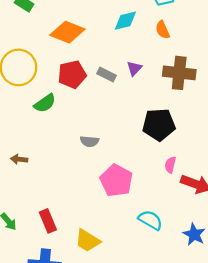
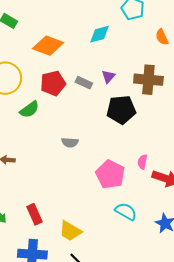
orange semicircle: (163, 30) -> (162, 37), moved
black pentagon: (159, 125) -> (121, 110), moved
pink pentagon: (116, 181) -> (110, 174), moved

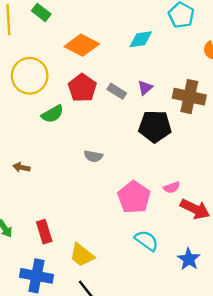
red pentagon: (53, 83) -> (82, 88), turned -30
pink semicircle: (142, 162) -> (172, 187), turned -128

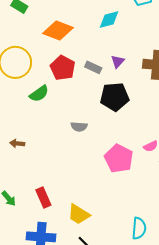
black pentagon: (155, 126) -> (115, 97), moved
cyan semicircle: (146, 241) -> (139, 228), moved, turned 65

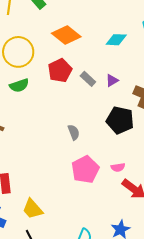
green semicircle: (39, 94) -> (19, 85), moved
black pentagon: (115, 97) -> (120, 120), moved
gray semicircle: (79, 127) -> (74, 132), moved, turned -133

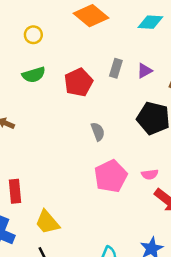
yellow circle: (18, 52) -> (33, 35), size x0.5
red pentagon: (60, 70) -> (78, 82), moved
gray rectangle: (88, 79) -> (116, 68), turned 63

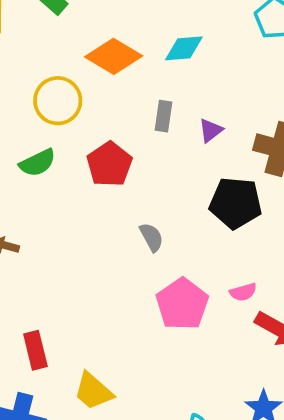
cyan diamond: (150, 22) -> (184, 48), moved
yellow circle: (33, 35) -> (58, 101), moved, size x1.6
gray rectangle: (116, 68) -> (163, 116), moved

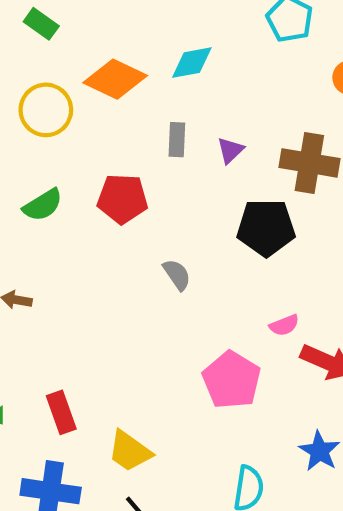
yellow circle: (58, 101) -> (46, 110), moved
red pentagon: (109, 164) -> (122, 199), turned -30
pink pentagon: (182, 304) -> (232, 380), moved

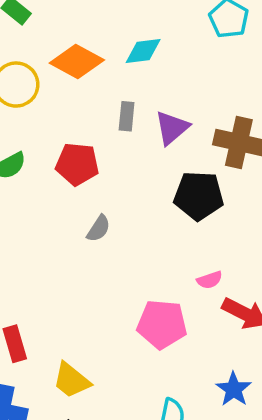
purple triangle: (230, 150) -> (172, 128), size x1.5
gray semicircle: (177, 275) -> (99, 228), moved, turned 64
pink pentagon: (232, 380) -> (162, 324), turned -30

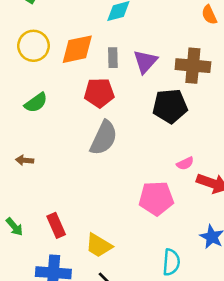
orange diamond: (77, 62) -> (77, 49), moved, turned -33
red pentagon: (77, 164) -> (99, 93), moved
gray semicircle: (99, 228) -> (104, 138), size x1.8

